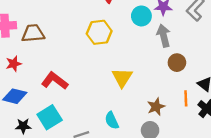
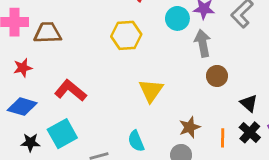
orange line: (186, 98) -> (223, 138), moved

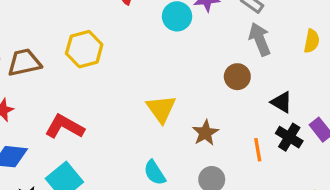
yellow hexagon: (126, 35) -> (84, 49), moved
gray arrow: (203, 43) -> (260, 39), moved
brown star: (190, 127) -> (205, 133), moved

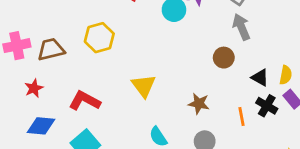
yellow semicircle: (312, 41) -> (286, 75), moved
yellow triangle: (161, 109) -> (144, 86), moved
brown star: (205, 133) -> (199, 104), turned -30

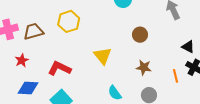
brown circle: (224, 58) -> (140, 35), moved

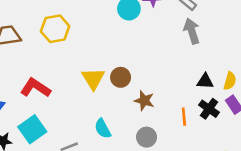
brown circle: (140, 35) -> (121, 77), moved
black triangle: (188, 47) -> (205, 81), turned -32

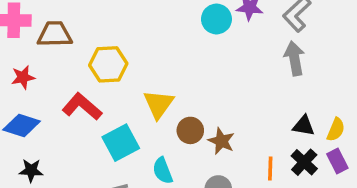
yellow hexagon: (55, 29) -> (108, 64), moved
brown circle: (121, 77) -> (190, 130), moved
cyan square: (32, 129) -> (121, 143), moved

